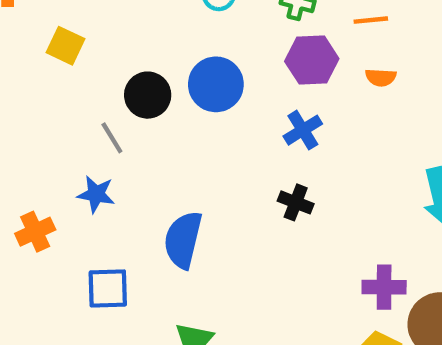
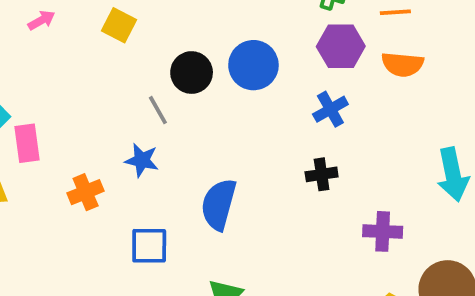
orange semicircle: (381, 77) -> (402, 64), size x1.5
black cross: (296, 202) -> (322, 174), turned -32
purple cross: (384, 287) -> (383, 231), moved

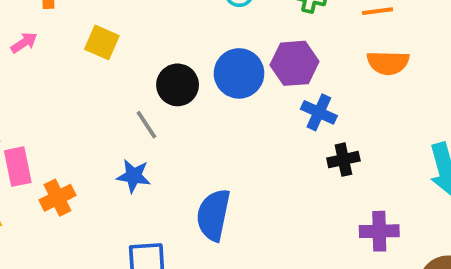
purple hexagon: (341, 46) -> (294, 63), moved
blue cross: (330, 109) -> (319, 112), turned -32
black cross: (322, 174) -> (343, 160), moved
orange cross: (86, 192) -> (57, 198), moved

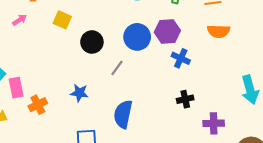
black circle: (178, 85) -> (92, 42), moved
gray line: (146, 125) -> (117, 68), moved, turned 70
black cross: (343, 160) -> (185, 99), moved

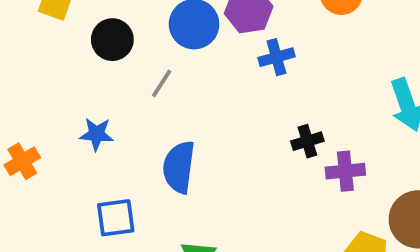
blue cross: (181, 58) -> (277, 57), turned -36
black cross: (185, 99) -> (307, 141), moved

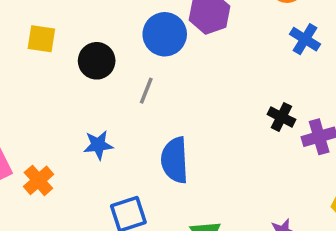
blue cross: (277, 57) -> (305, 39), moved, turned -32
black cross: (307, 141) -> (281, 117), turned -36

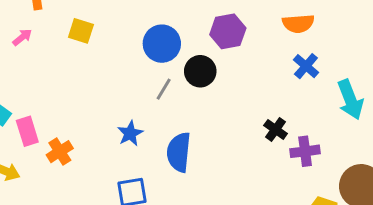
blue circle: (165, 34) -> (162, 44), moved
black circle: (97, 61) -> (200, 71), moved
blue star: (98, 145) -> (130, 133), moved, turned -30

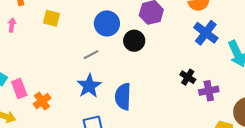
pink arrow: (22, 37) -> (12, 25), turned -40
blue cross: (306, 66) -> (206, 33), size x1.4
gray line: (164, 89) -> (91, 55), moved, turned 35
blue star: (130, 133) -> (89, 86), size x1.4

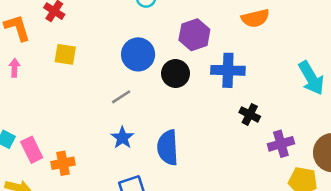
blue cross: (206, 33) -> (228, 70), moved, turned -30
blue star: (89, 86) -> (122, 138), size x0.7
purple cross: (209, 91) -> (281, 144), moved
orange cross: (42, 101) -> (63, 163), turned 30

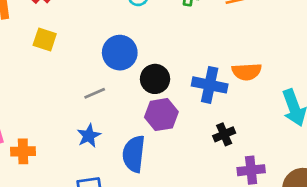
orange semicircle: (255, 18) -> (247, 72), moved
purple hexagon: (194, 35) -> (161, 115), moved
black cross: (250, 114) -> (224, 134), turned 30

